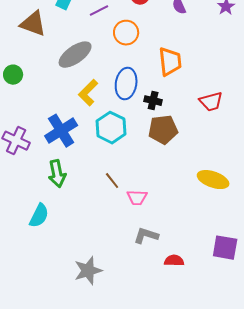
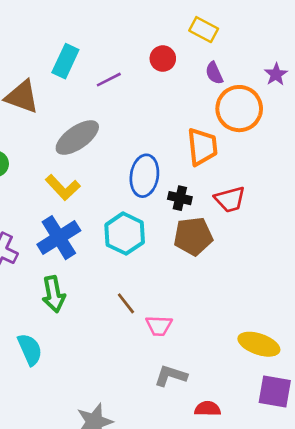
orange circle: (126, 33) -> (239, 109), moved, size x1.4
yellow L-shape: (88, 93) -> (63, 188), moved, turned -88
red trapezoid: (211, 102) -> (230, 199), moved
yellow ellipse: (213, 180) -> (259, 344), moved
cyan semicircle: (39, 216) -> (30, 349), turned -50

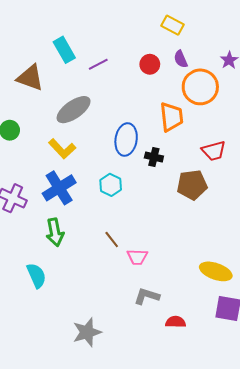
red circle: (163, 59) -> (150, 64), moved
cyan rectangle: (65, 61) -> (64, 50), turned -55
red trapezoid: (230, 199) -> (214, 151), moved
cyan hexagon: (125, 234) -> (111, 185), size x0.7
brown pentagon: (193, 236) -> (192, 185), moved

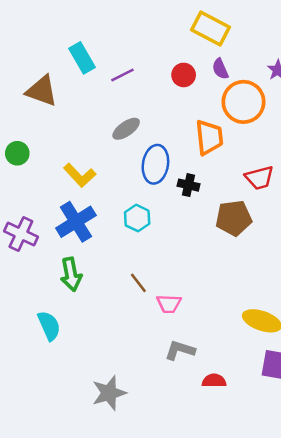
yellow rectangle: (172, 25) -> (210, 29), size x1.4
gray ellipse: (74, 110) -> (126, 129), moved, size x0.7

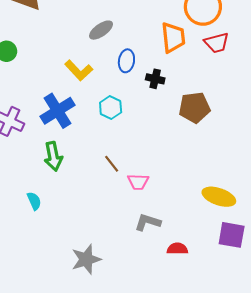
blue ellipse: (155, 164) -> (126, 61), size x0.7
yellow L-shape: (80, 175) -> (79, 70), moved
red trapezoid: (259, 178) -> (217, 43), moved
cyan semicircle: (49, 326) -> (34, 201), size x0.7

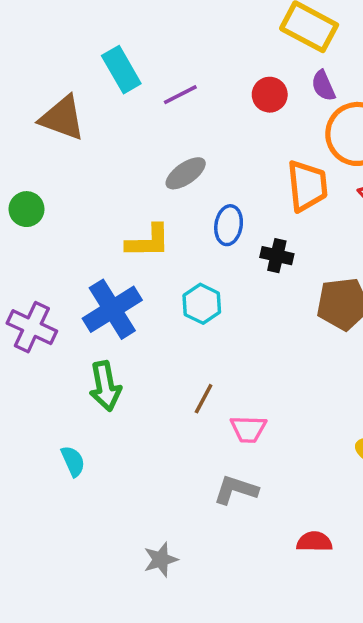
yellow L-shape: (79, 70) -> (148, 241), turned -48
brown line: (112, 164) -> (204, 399), turned 66
gray L-shape: (148, 222) -> (236, 490), moved
gray star: (86, 259) -> (161, 560), size x0.7

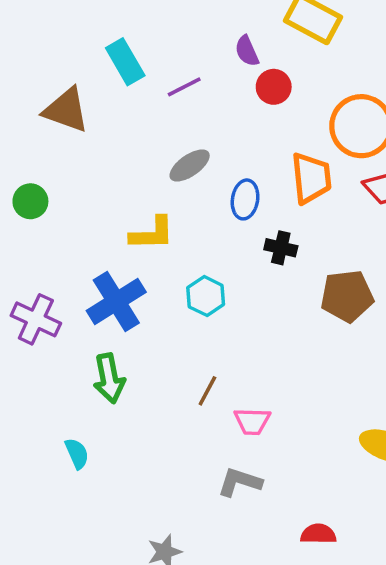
purple semicircle: (323, 86) -> (247, 51), moved
blue ellipse: (229, 225) -> (245, 199), moved

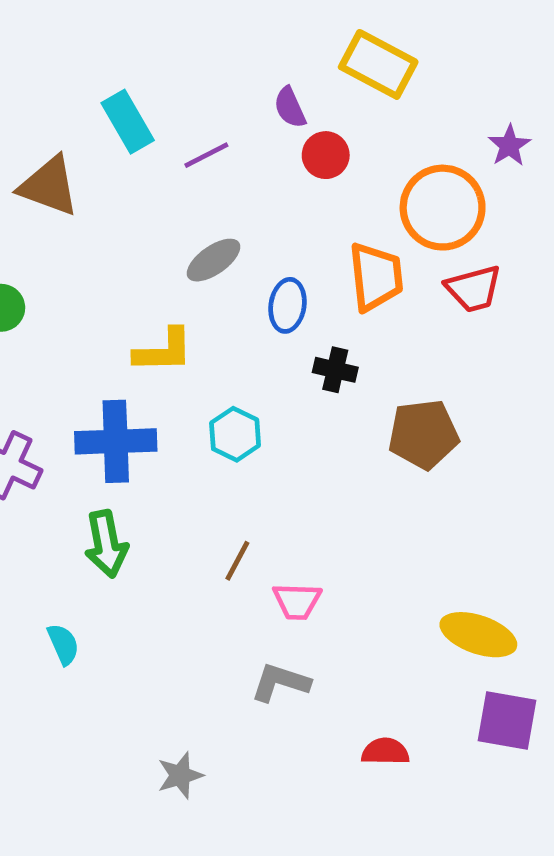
blue cross: (116, 301) -> (116, 441), turned 30

